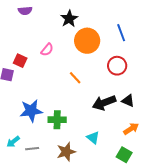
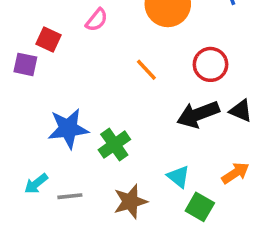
red circle: (117, 66) -> (210, 64), moved
green cross: (57, 120) -> (114, 145), turned -36
orange arrow: (131, 129) -> (235, 173), moved
green square: (124, 155) -> (200, 207), moved

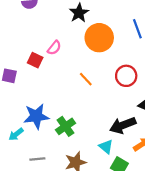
red square: (49, 40) -> (35, 60), moved
black arrow: (198, 114) -> (123, 125), moved
cyan arrow: (36, 184) -> (16, 134), moved

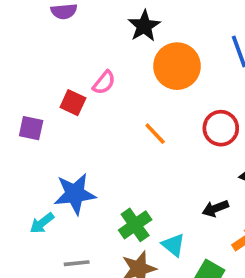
black arrow: (123, 125) -> (215, 208), size x0.6
green cross: (65, 126) -> (135, 225), moved
cyan triangle: (106, 147) -> (173, 245), moved

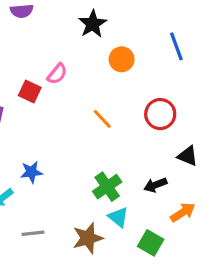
orange circle: (177, 66) -> (122, 59), size x0.6
blue star: (75, 194) -> (31, 172), size x0.6
green cross: (135, 225) -> (107, 187), moved

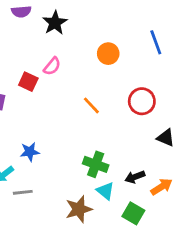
black star: (93, 24) -> (55, 23), moved
black arrow: (155, 185) -> (135, 177), moved
green cross: (107, 187) -> (96, 164), turned -35
gray line: (33, 233) -> (23, 192), moved

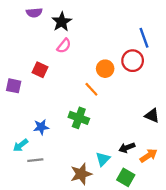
orange circle: (108, 54) -> (105, 69), moved
pink semicircle: (52, 66) -> (64, 46), moved
red circle: (142, 101) -> (133, 61), moved
green cross: (96, 164) -> (79, 118), moved
cyan triangle: (105, 191) -> (103, 159), turned 35

